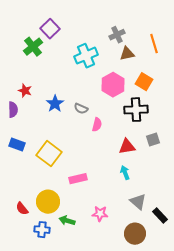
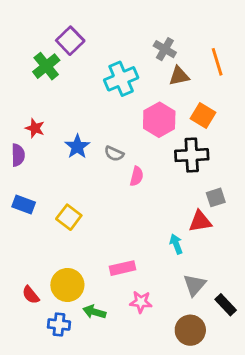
gray cross: (117, 35) -> (165, 49), turned -35
red triangle: (127, 147) -> (200, 221), moved
yellow square: (49, 154) -> (69, 217), size x0.7
pink rectangle: (78, 179) -> (122, 268), moved
gray triangle: (138, 202) -> (195, 285), turned 30

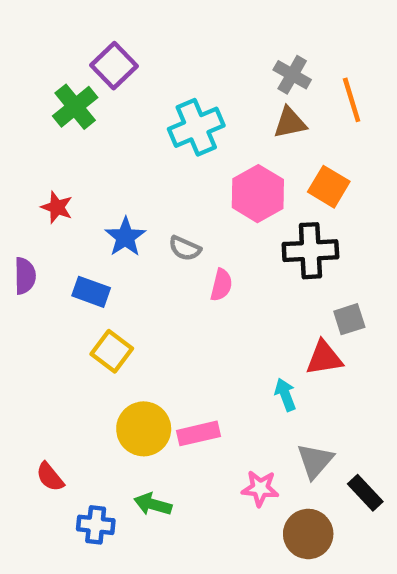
gray cross: (165, 49) -> (292, 75), moved
purple semicircle: (18, 155) -> (25, 276), moved
blue rectangle: (24, 204) -> (91, 292), moved
yellow circle: (67, 285) -> (144, 429), moved
pink star: (141, 302) -> (260, 488), moved

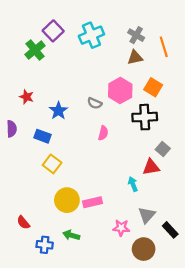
cyan cross: (196, 127) -> (91, 35), moved
gray semicircle: (185, 248) -> (95, 103), moved
gray square: (349, 319) -> (163, 149), turned -32

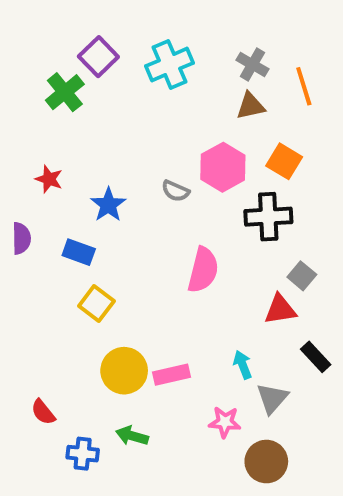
pink semicircle: (103, 133) -> (203, 270), moved, size x1.6
cyan arrow: (133, 184) -> (243, 365), moved
black rectangle: (170, 230) -> (316, 357), moved

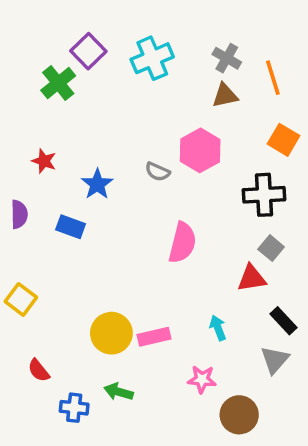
orange square: (284, 161) -> (284, 140), moved
black cross: (268, 217) -> (264, 195), moved
yellow square: (96, 304) -> (21, 299), moved
gray triangle: (272, 398) -> (275, 360), moved

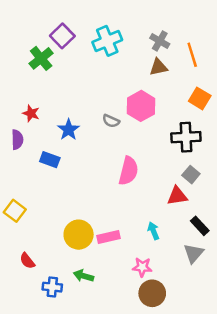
purple semicircle: (19, 214) -> (17, 140), moved
brown circle: (239, 415) -> (152, 293), moved

